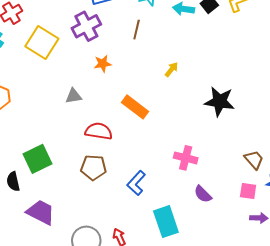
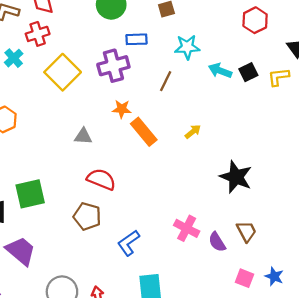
orange rectangle: (135, 107) -> (144, 132), moved
brown trapezoid: (254, 160) -> (246, 231), moved
purple semicircle: (203, 194) -> (217, 242), moved

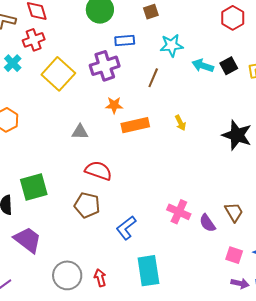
orange rectangle: (144, 132) -> (135, 125), turned -60
yellow arrow: (193, 132) -> (180, 123), turned 105
black star: (236, 177) -> (237, 135), moved

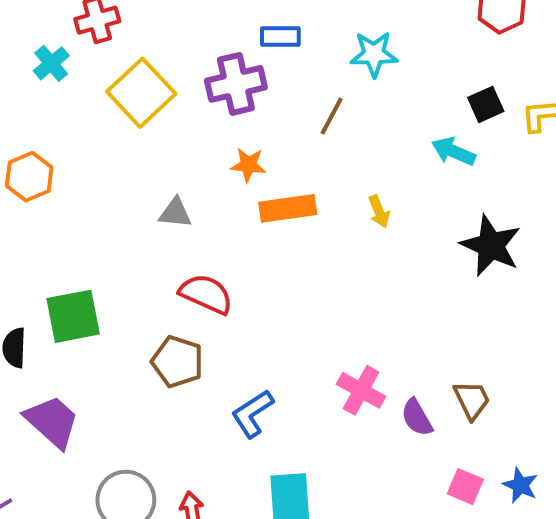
cyan arrow: (203, 66) -> (454, 151), moved

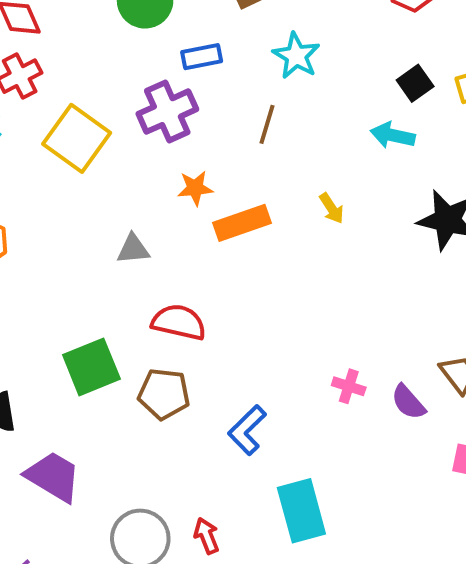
cyan star: (374, 54) -> (296, 56), turned -30
green square: (73, 316) -> (91, 367), moved
pink cross: (361, 390) -> (349, 386), size x0.7

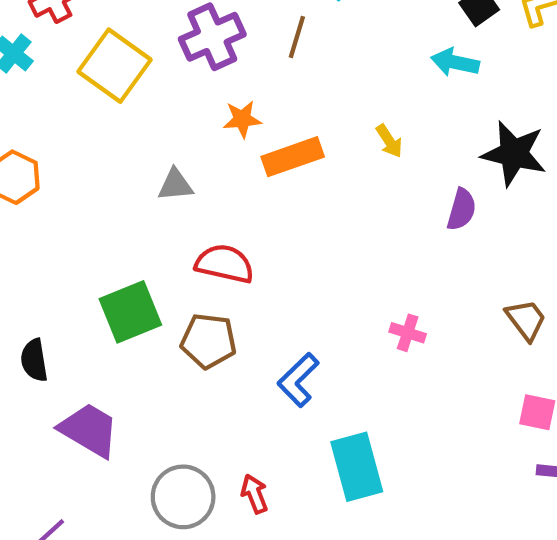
brown line: (267, 124) -> (297, 37), moved
purple semicircle: (408, 402) -> (462, 209), moved, turned -123

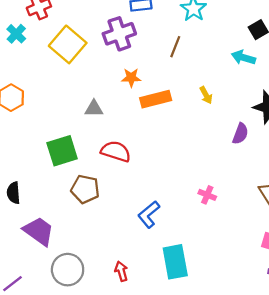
brown line: (297, 37) -> (175, 47), moved
green square: (130, 312) -> (62, 151), moved
brown pentagon: (209, 341) -> (85, 189), moved
gray circle: (183, 497) -> (68, 270), moved

